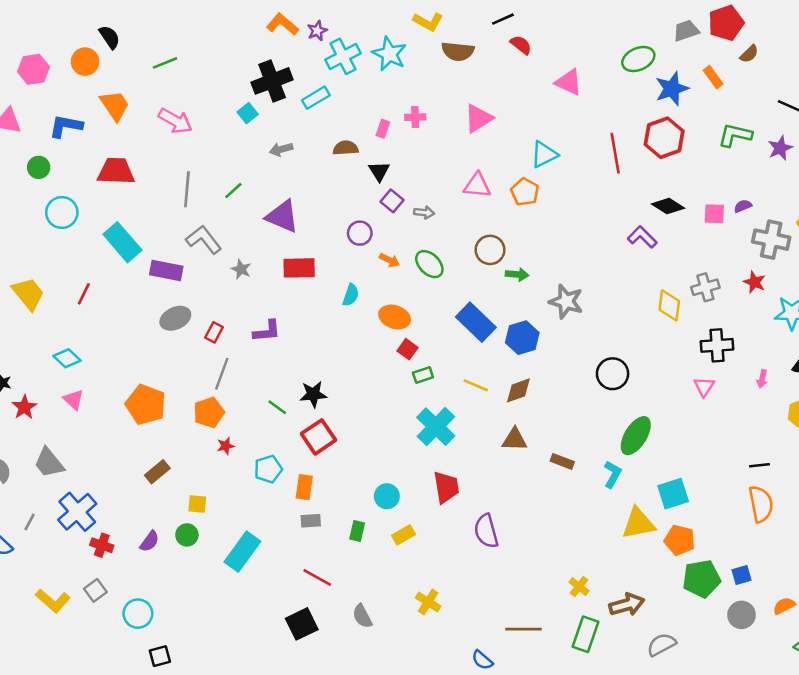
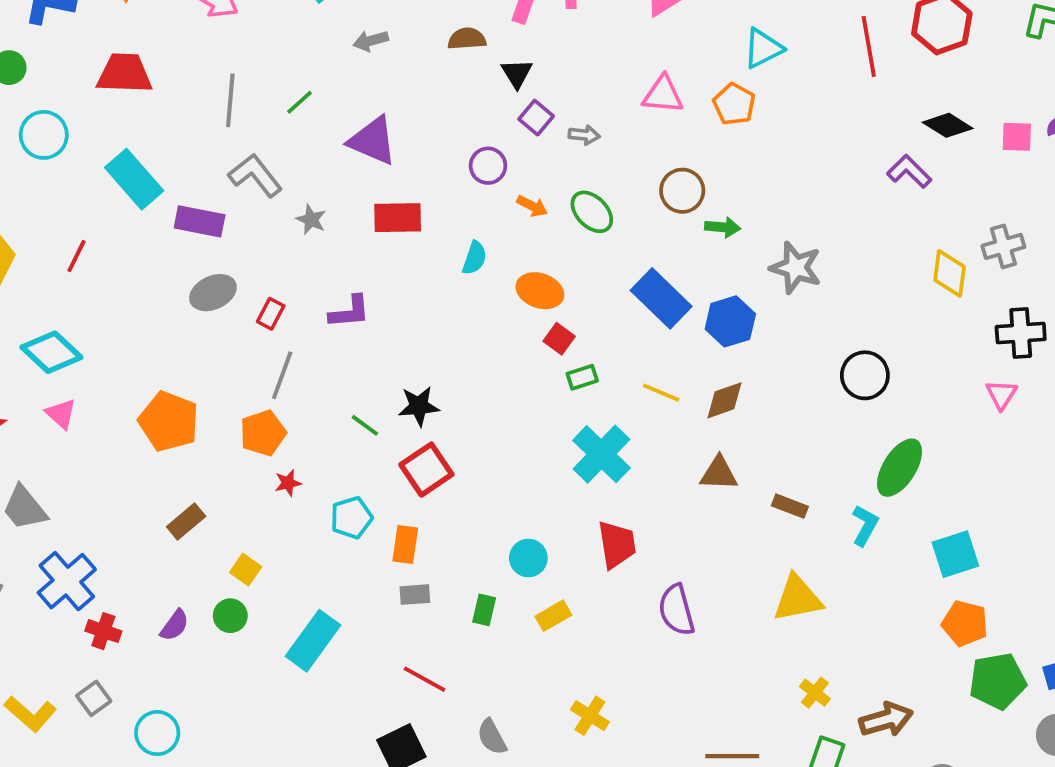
cyan diamond: (67, 358) -> (51, 352), size x1.4
yellow square: (197, 504) -> (246, 570), turned 30
yellow triangle: (638, 523) -> (798, 598), moved

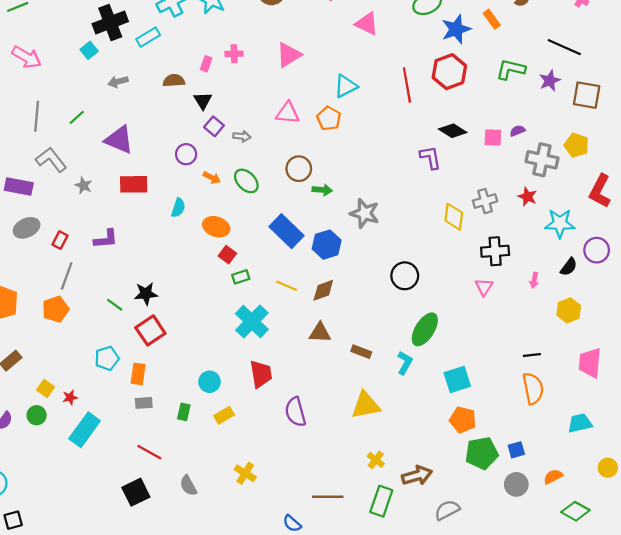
purple L-shape: (909, 171) -> (430, 158), turned 35
red star: (288, 483) -> (70, 397), moved

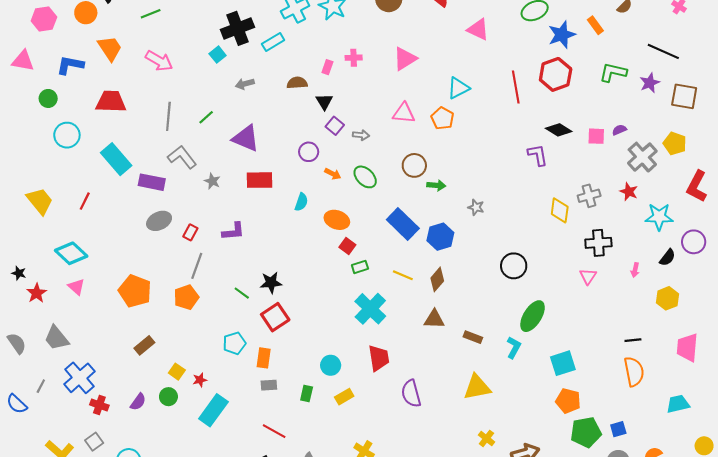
gray cross: (542, 160) -> (642, 157), turned 36
gray star: (365, 213) -> (476, 207), size x0.6
brown diamond: (323, 290) -> (437, 279), turned -30

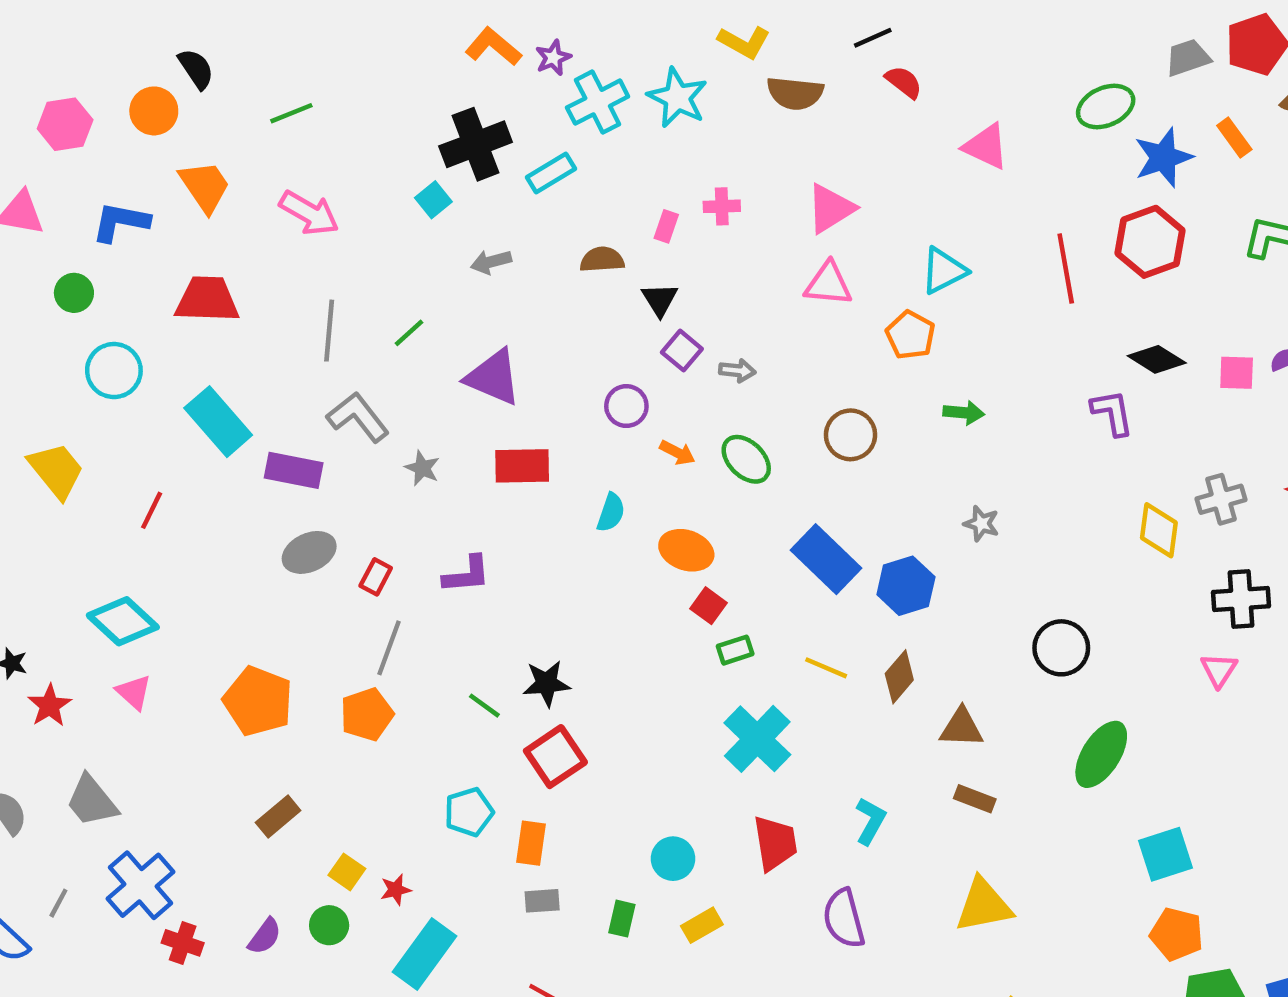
pink triangle: (404, 113) -> (828, 284), moved
green arrow: (436, 185) -> (964, 413), moved
yellow trapezoid: (40, 201) -> (56, 470), moved
brown triangle: (434, 319) -> (961, 728), moved
cyan L-shape: (514, 347) -> (870, 821), moved

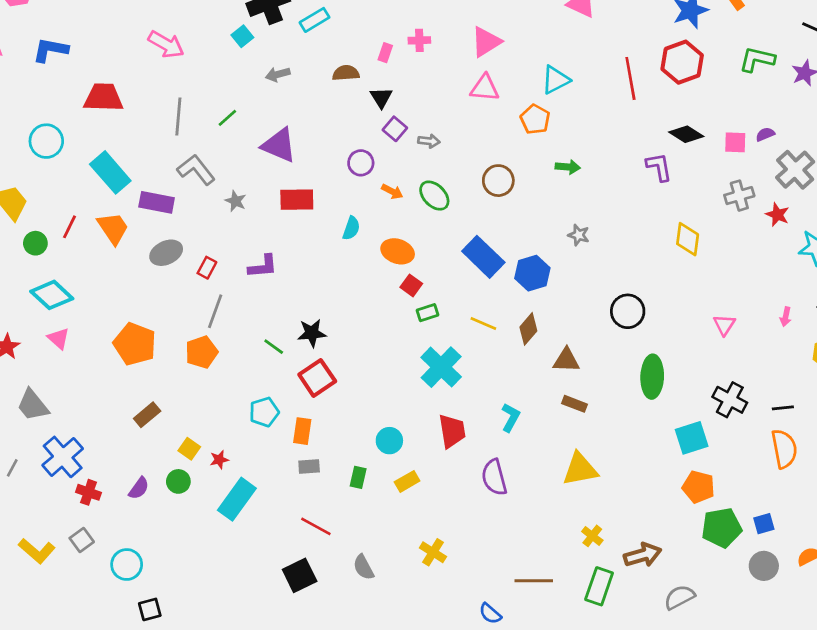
orange trapezoid: (205, 186) -> (113, 228), moved
green circle: (74, 293) -> (35, 243), moved
gray cross: (1221, 499) -> (739, 196), moved
black cross: (1241, 599) -> (730, 400), moved, turned 32
green ellipse: (1101, 754) -> (652, 377), turned -30

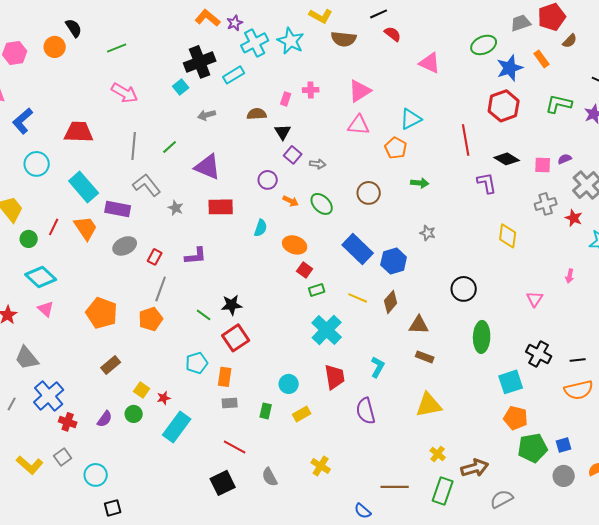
blue L-shape: (50, 50) -> (23, 121), moved, turned -52
red line: (630, 78) -> (466, 140), moved
pink arrow: (786, 317) -> (570, 276), moved
orange semicircle: (784, 449) -> (579, 390), turned 88

